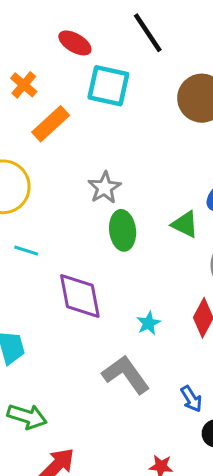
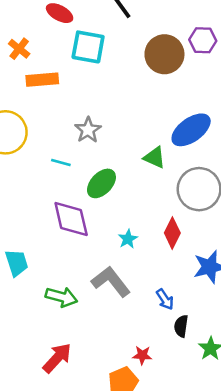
orange rectangle: (51, 124) -> (42, 80), turned 40
green ellipse: (123, 230) -> (101, 183), moved, turned 52
cyan line: (26, 251) -> (61, 163), moved
green arrow: (27, 417) -> (61, 297), moved

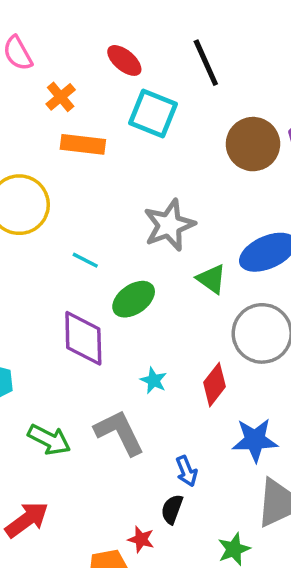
gray star: (88, 130) -> (169, 225), moved, size x1.4
cyan star: (128, 239) -> (154, 380), turned -30
black semicircle: (181, 326) -> (172, 509), moved

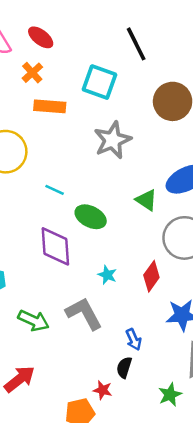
red ellipse: (124, 60) -> (41, 37), moved
gray star: (169, 225) -> (112, 140), moved
green ellipse: (134, 299) -> (91, 217), turned 64

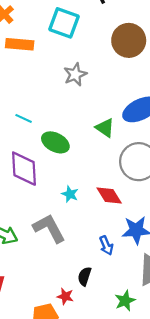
gray star: (112, 140) -> (75, 74), size x0.7
red diamond: (151, 276) -> (109, 195), turned -68
blue arrow: (134, 340) -> (106, 246), moved

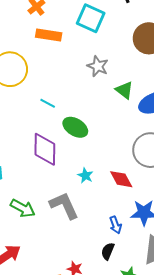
gray star: (75, 74) -> (98, 66), turned -30
green triangle: (105, 128) -> (124, 90), moved
black semicircle: (85, 276) -> (108, 251), moved

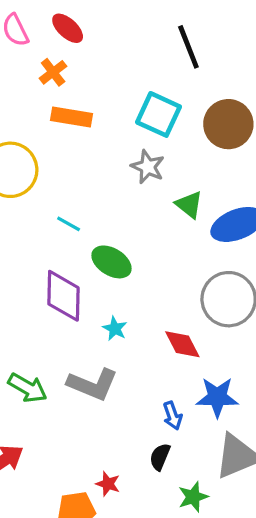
cyan square: (91, 18) -> (159, 114), moved
cyan star: (85, 176) -> (115, 329), moved
gray L-shape: (64, 206) -> (93, 384), turned 136

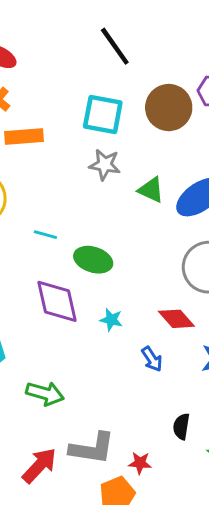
gray L-shape: (93, 384) -> (92, 448), moved
blue arrow: (173, 416) -> (152, 359), moved

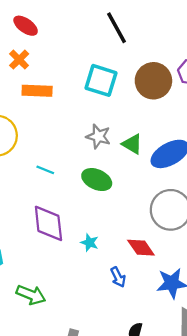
gray star: (105, 165) -> (98, 136), moved
green ellipse: (93, 260) -> (97, 180), moved

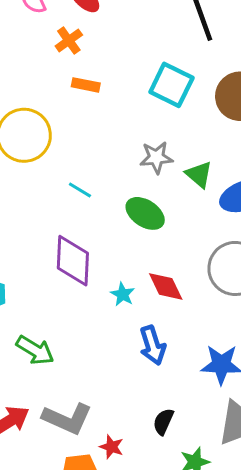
orange rectangle: (37, 91) -> (86, 85), size x0.7
gray star: (98, 136) -> (156, 157), turned -30
red diamond: (141, 248) -> (166, 286), moved
blue arrow: (118, 277) -> (153, 345), size x1.4

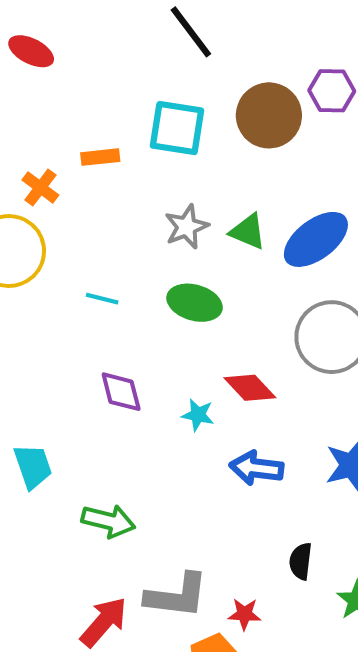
orange cross: (69, 41) -> (40, 188), moved
orange rectangle: (86, 85) -> (100, 157), moved
purple diamond: (73, 261) -> (121, 392), size x0.7
blue arrow: (153, 345) -> (257, 468), turned 132

